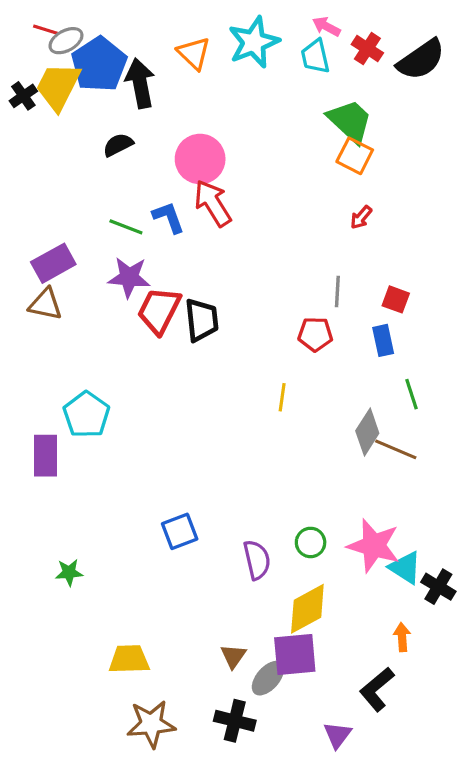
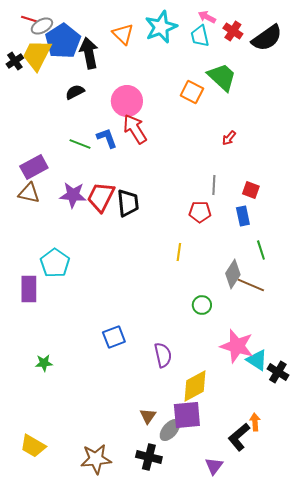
orange square: (355, 156) -> (192, 92), moved
purple star: (129, 277) -> (73, 195), moved
green circle: (311, 542) -> (202, 305), moved
orange arrow: (402, 637) -> (255, 422), moved
yellow trapezoid: (129, 659) -> (33, 446), moved, turned -148

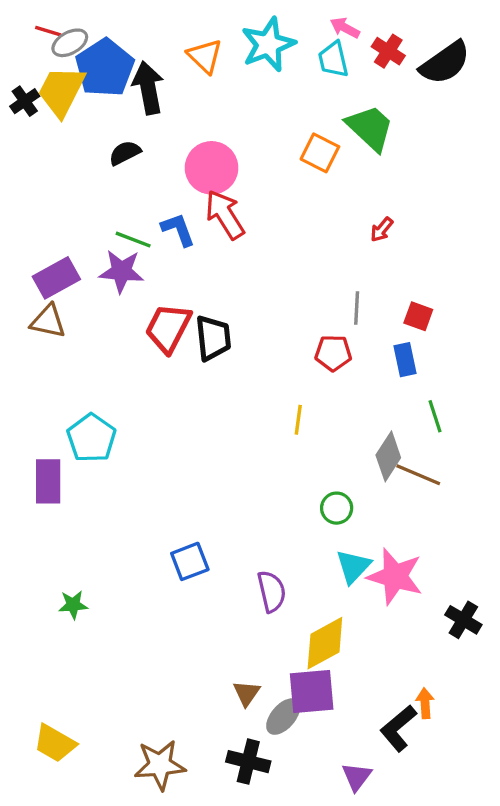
purple star: (73, 195) -> (121, 271), moved
cyan triangle: (257, 360) -> (353, 566), moved, turned 40

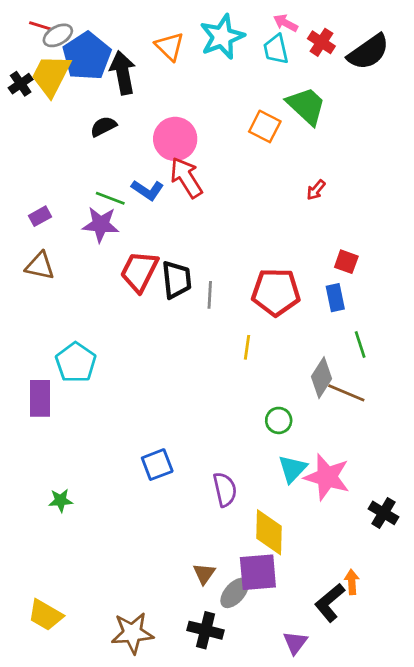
blue L-shape: (178, 230) -> (148, 190), turned 144
purple rectangle: (56, 278) -> (40, 216), moved, size x0.6
gray line: (357, 308) -> (210, 295), moved
red pentagon: (333, 353) -> (276, 292), size x1.6
yellow diamond: (325, 643) -> (269, 532), turned -60

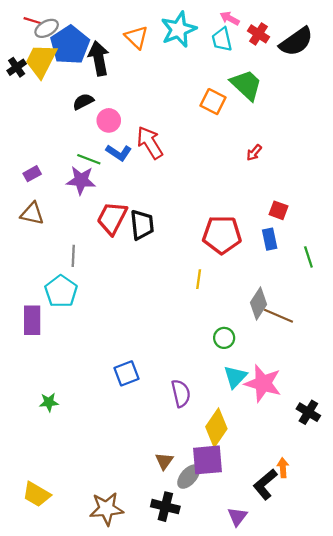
pink circle: (175, 139) -> (109, 120), moved, size x0.7
gray line: (210, 295) -> (73, 256), moved
green line: (360, 345) -> (308, 257), moved
yellow diamond: (269, 532) -> (216, 428), turned 33

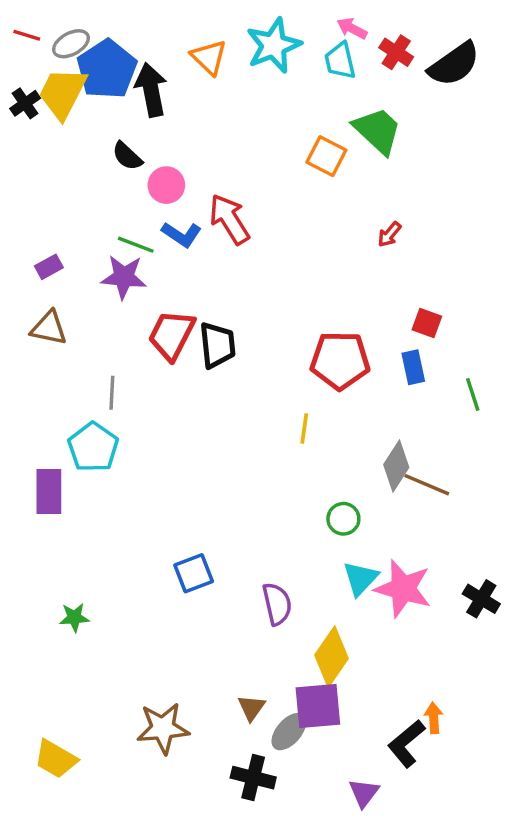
red line: (32, 21) -> (27, 35), moved
black semicircle: (83, 102) -> (127, 156), turned -110
black cross: (308, 412) -> (481, 599), moved
brown star: (107, 509) -> (163, 728), moved

